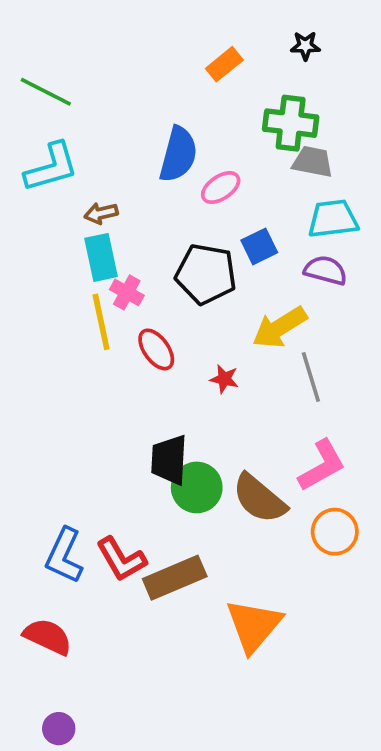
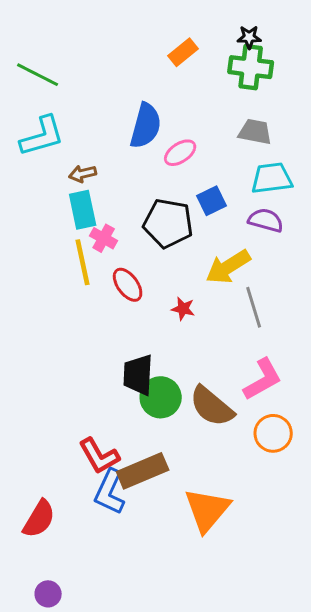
green cross: (291, 123) -> (251, 67), moved
blue L-shape: (64, 556) -> (110, 492), moved
red semicircle: (48, 637) -> (39, 519), turned 96

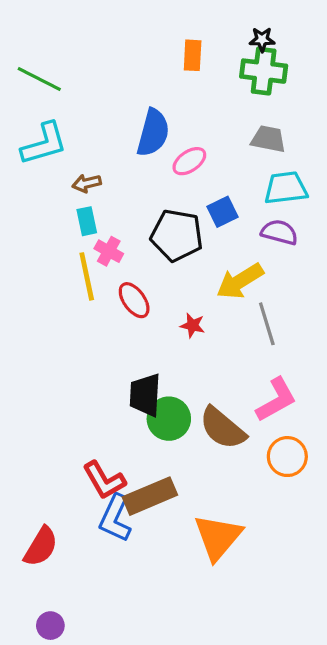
orange rectangle: (183, 52) -> (193, 55), turned -48
cyan rectangle: (83, 210) -> (87, 221), size x0.7

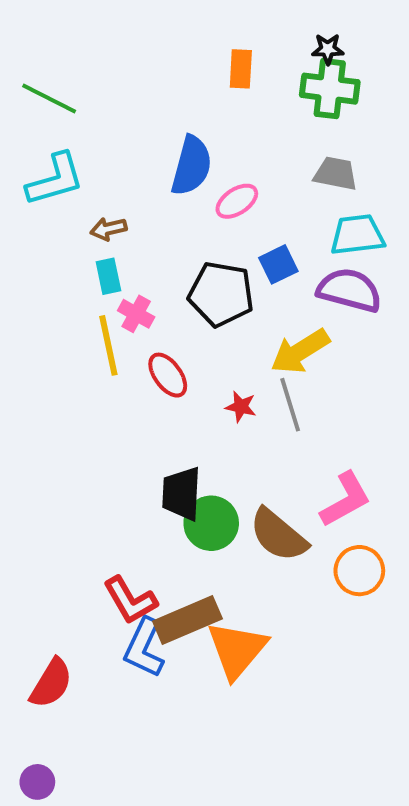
purple semicircle: (279, 232) -> (349, 290), size x1.4
gray line: (267, 324) -> (290, 405), moved
orange triangle: (218, 537) -> (237, 650), moved
purple circle: (50, 626) -> (37, 782), moved

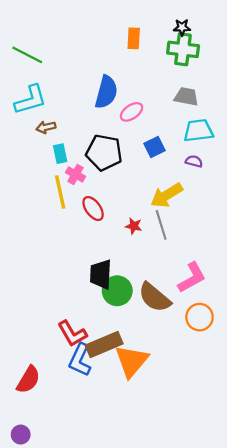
brown arrow: (108, 229) -> (46, 127), moved
purple semicircle: (349, 290) -> (194, 161), size x0.5
black pentagon: (221, 294) -> (104, 153), moved

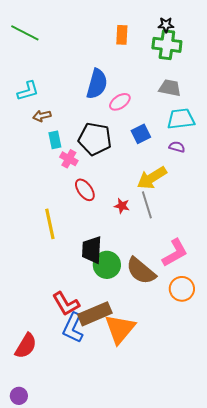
green line: (27, 55) -> (25, 33), moved
cyan L-shape: (31, 100) -> (28, 91), size x0.7
yellow line: (60, 192) -> (50, 224), moved

